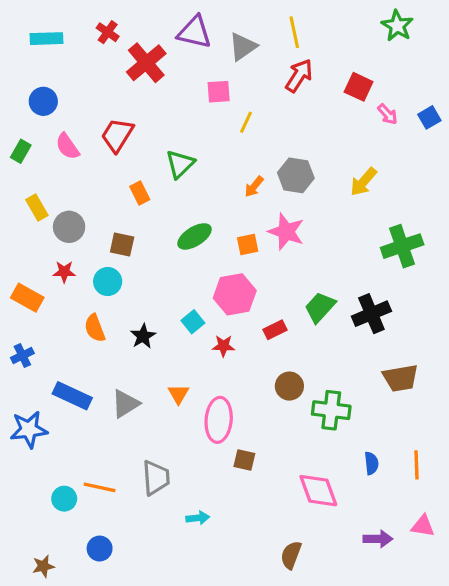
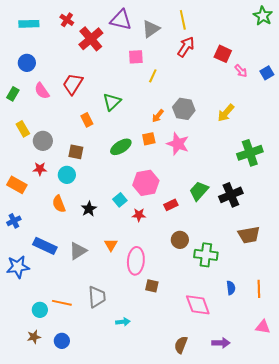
green star: (397, 26) -> (263, 16), moved
orange square: (248, 245) -> (149, 139), moved
purple arrow: (378, 539) -> (221, 343), moved
brown star: (43, 566) -> (34, 337), moved

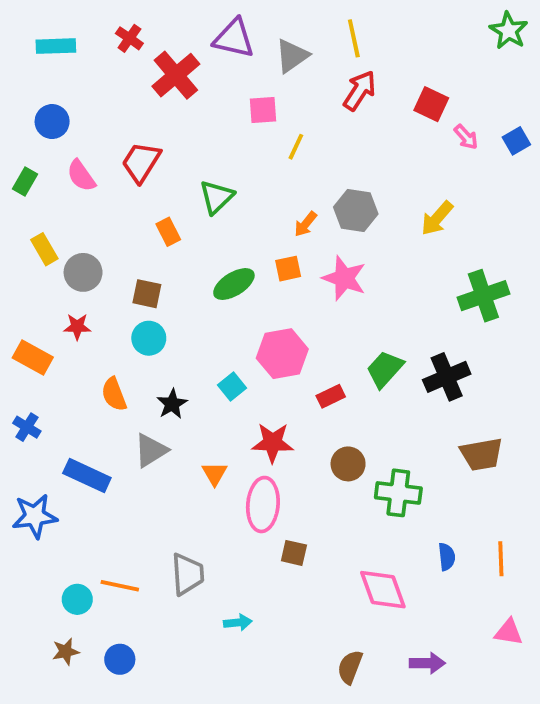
cyan circle: (67, 175) -> (149, 338), moved
red star: (139, 215) -> (273, 443), moved, size x1.5
blue cross: (14, 221) -> (27, 427), turned -32
gray triangle: (78, 251) -> (151, 450), moved

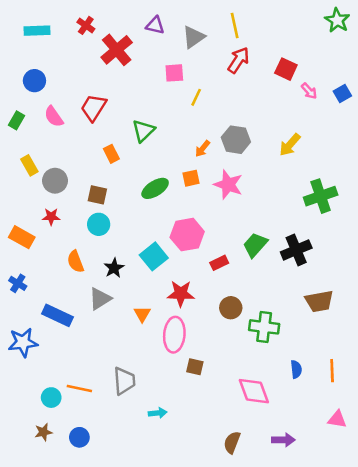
purple triangle: (234, 38) -> (155, 25), size x0.7
cyan square: (232, 387) -> (154, 256), size x1.5

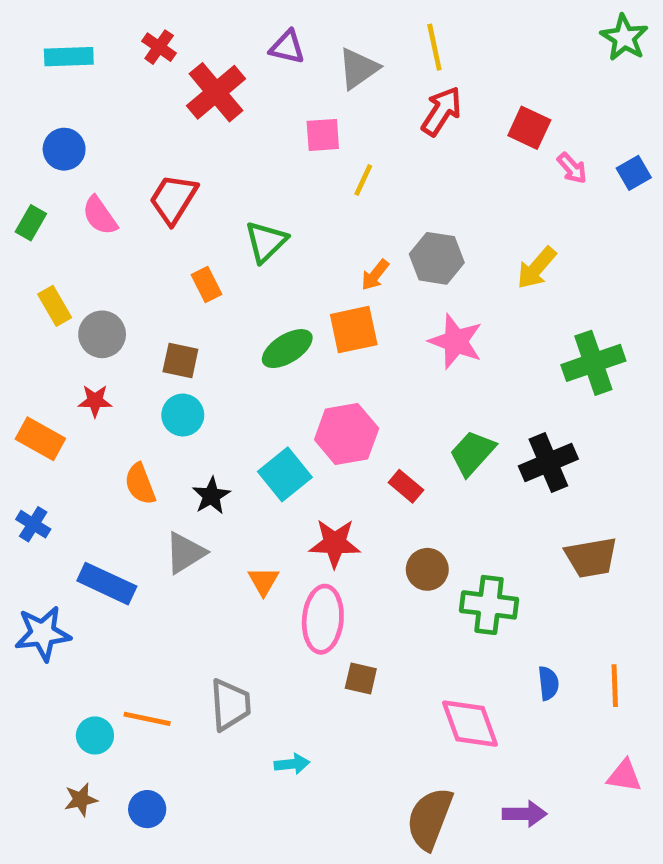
orange square: (191, 178) -> (354, 330), size x1.5
pink star: (228, 185) -> (456, 341), moved
red rectangle: (219, 263) -> (406, 486), turned 66
brown semicircle: (232, 442) -> (430, 819), size x1.5

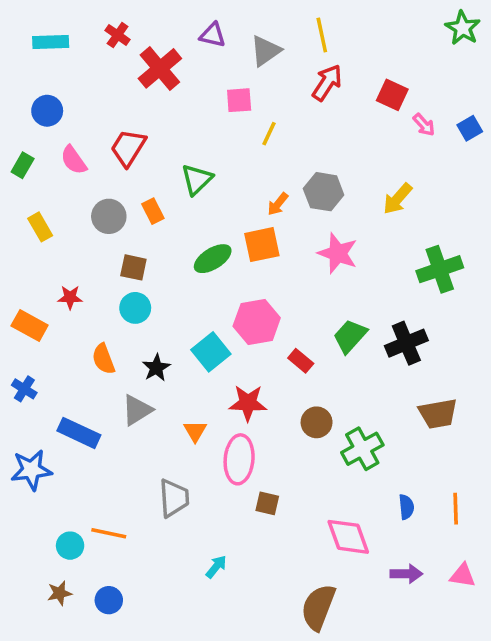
gray circle: (102, 334) -> (109, 216), moved
green cross: (489, 605) -> (362, 449), turned -36
gray trapezoid: (230, 705) -> (174, 498), moved
cyan arrow: (292, 764) -> (216, 567), turned -45
purple arrow: (525, 814) -> (406, 574), moved

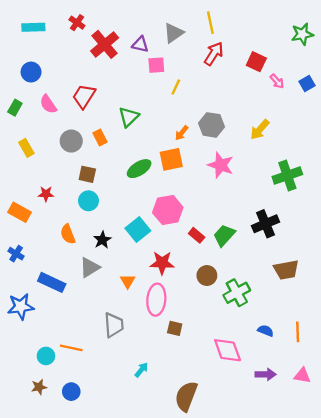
green star: (463, 28) -> (302, 34), moved, turned 30
purple triangle: (213, 35) -> (140, 44), moved
green trapezoid: (350, 336) -> (224, 235), moved
blue semicircle: (406, 507) -> (266, 331), turned -63
brown semicircle: (318, 607) -> (186, 396), moved

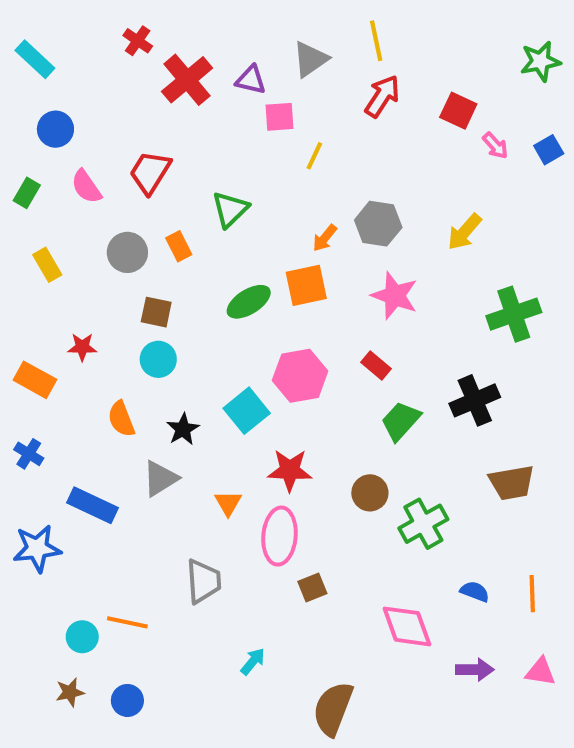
cyan rectangle: (33, 27) -> (35, 59), moved, turned 45
red rectangle: (197, 235) -> (376, 365), moved
brown square: (175, 328) -> (312, 587), turned -35

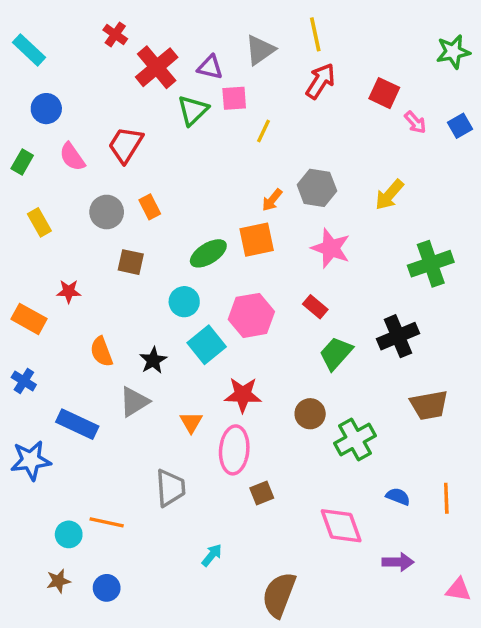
green triangle: (230, 209) -> (193, 110), moved
cyan circle: (158, 359) -> (184, 302), moved
pink triangle: (541, 672) -> (458, 590), moved

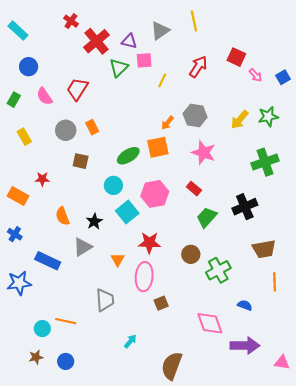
green star: (453, 52) -> (268, 116), moved
red arrow: (320, 81) -> (198, 67), moved
orange line: (446, 498) -> (275, 282), moved
purple arrow: (398, 562) -> (245, 346), size x1.5

